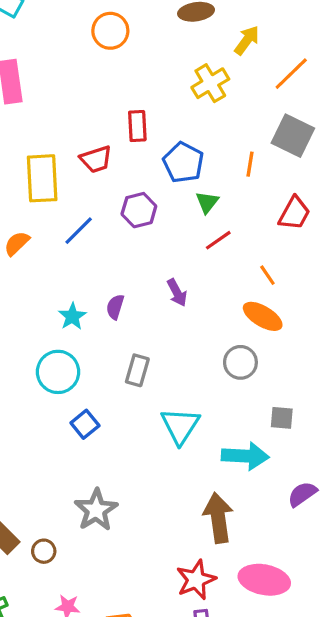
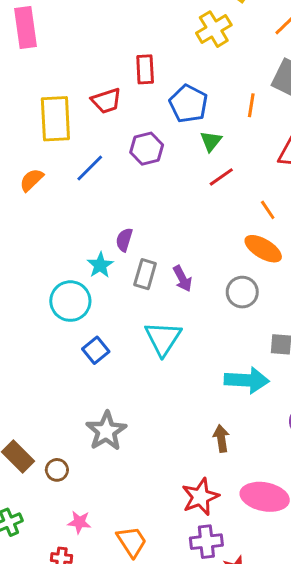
purple arrow: (177, 293) -> (182, 279), moved
cyan star: (72, 316) -> (100, 265), moved
gray rectangle: (137, 370) -> (145, 274), moved
cyan triangle: (180, 426) -> (163, 338), moved
brown arrow: (218, 518) -> (221, 439), size x0.6

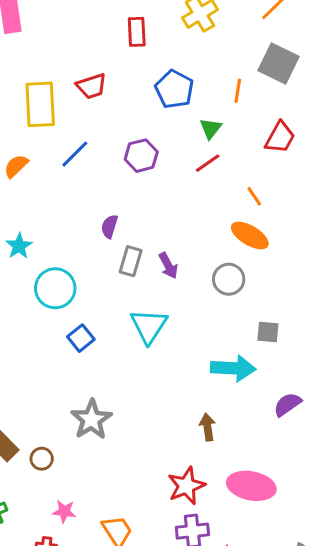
red rectangle: (145, 69) -> (137, 32), moved
green triangle: (211, 141) -> (211, 128), moved
purple hexagon: (147, 149) -> (141, 156), moved
cyan star: (100, 265) -> (19, 246), moved

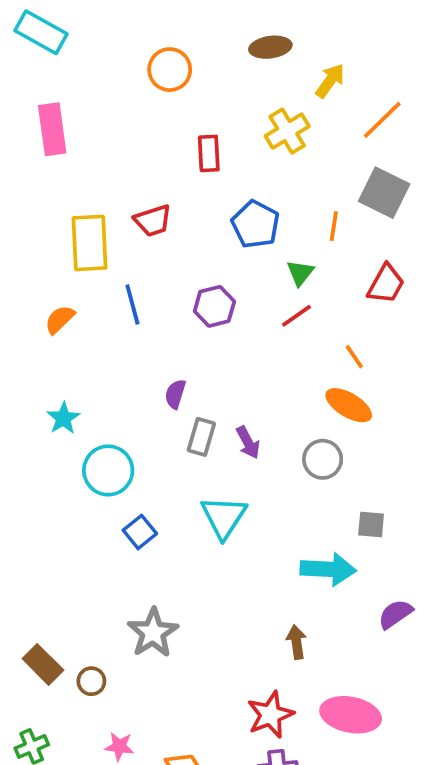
blue line: (75, 154) -> (132, 304), turned -60

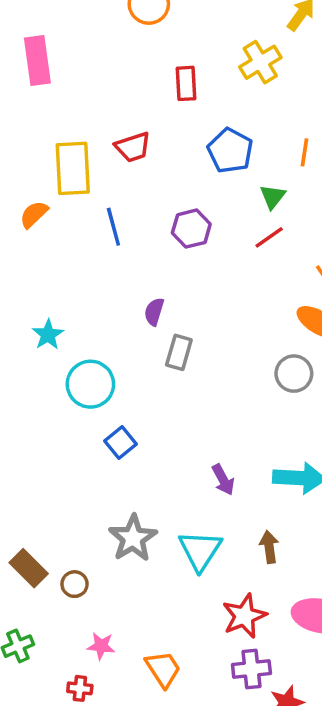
orange semicircle: (60, 319) -> (34, 214), moved
purple arrow: (248, 442) -> (223, 480), moved
cyan triangle: (224, 517) -> (200, 550), moved

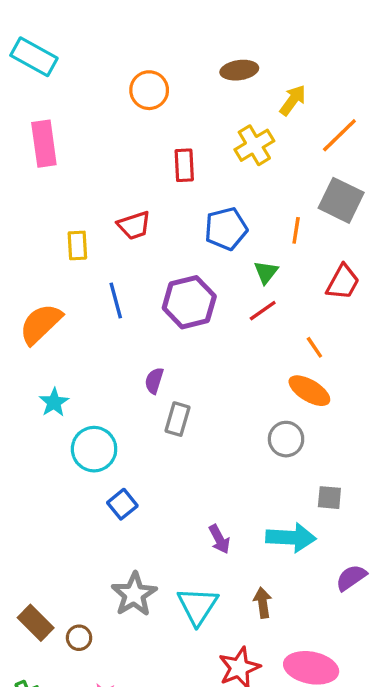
blue pentagon: (230, 151) -> (226, 229), turned 30
yellow rectangle: (73, 168) -> (77, 245), size x0.6
orange semicircle: (34, 214) -> (41, 324), moved, size x1.6
purple hexagon: (191, 229) -> (189, 302), size x1.4

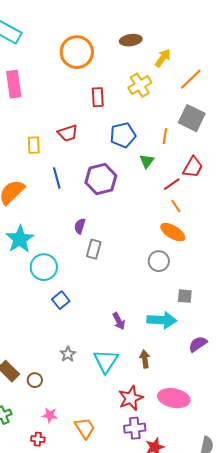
orange circle: (149, 90) -> (77, 52), size x1.4
red line: (263, 311) -> (172, 184), moved
cyan star: (54, 402) -> (20, 239), size x1.6
gray star: (134, 594) -> (68, 354), size x0.6

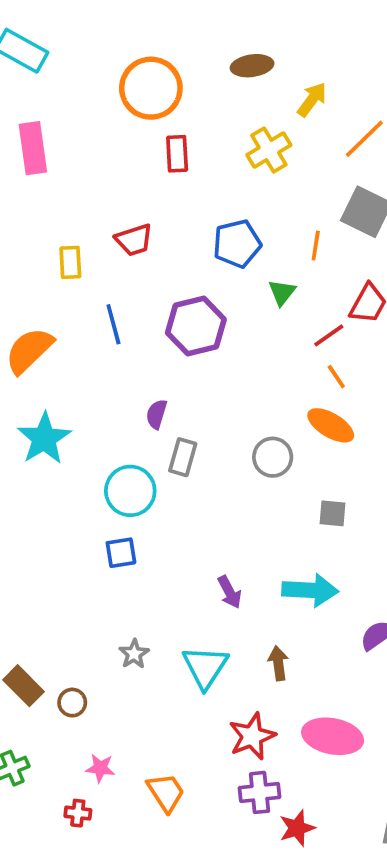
red rectangle: (98, 97) -> (177, 154), moved
gray circle: (159, 261) -> (273, 457), moved
cyan circle: (44, 267) -> (130, 491), moved
gray square: (185, 296) -> (333, 513), moved
blue square: (61, 300) -> (121, 553), turned 30

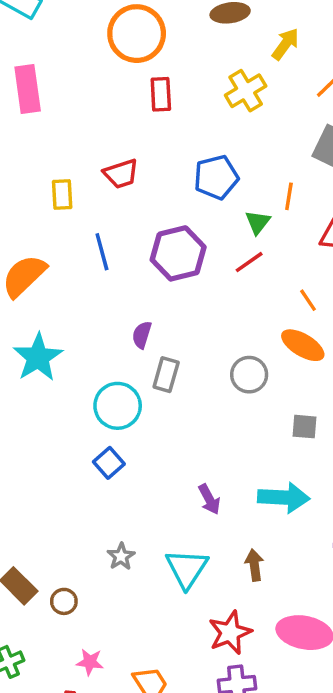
orange line: (316, 246) -> (289, 196), moved
red line: (329, 335) -> (249, 262), moved
blue square: (121, 553) -> (109, 463), turned -32

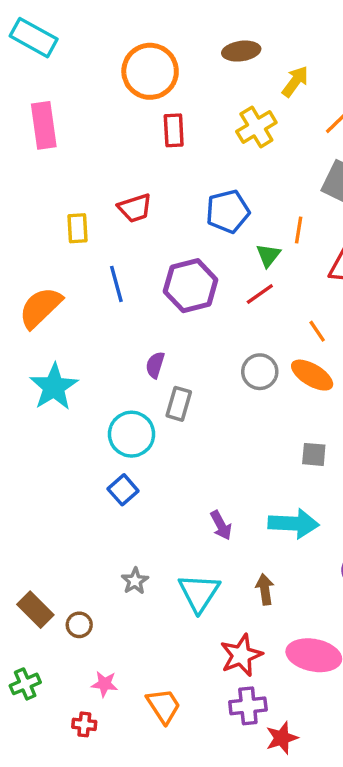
gray circle: (249, 375) -> (260, 372), moved

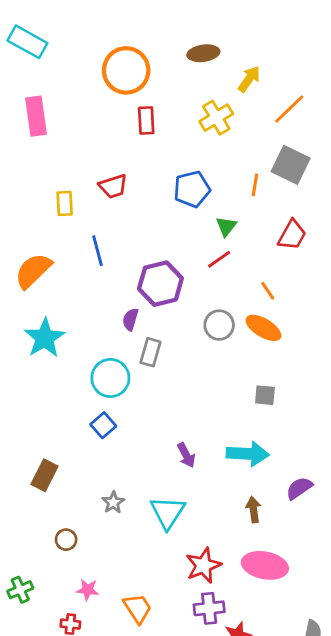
orange line: (299, 230) -> (255, 185), moved
purple hexagon: (191, 286) -> (160, 284), moved
brown arrow: (265, 589) -> (253, 510), moved
brown rectangle: (35, 610) -> (45, 475), moved, turned 72

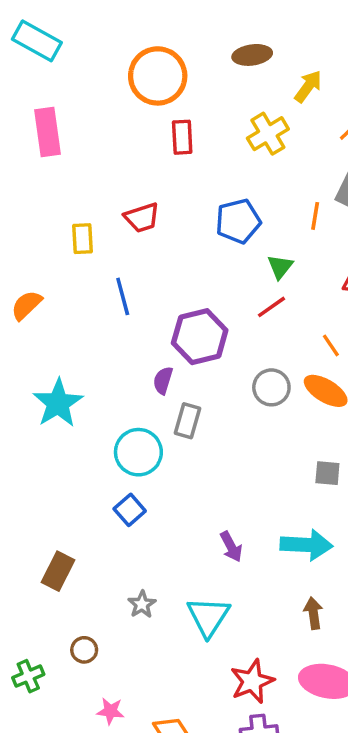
orange semicircle: (33, 271) -> (26, 305), moved, size x0.7
green cross: (20, 590) -> (28, 676), moved

